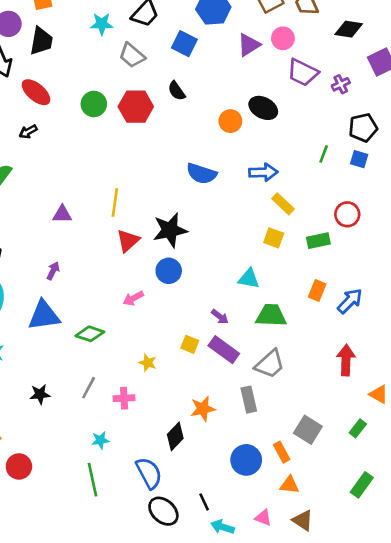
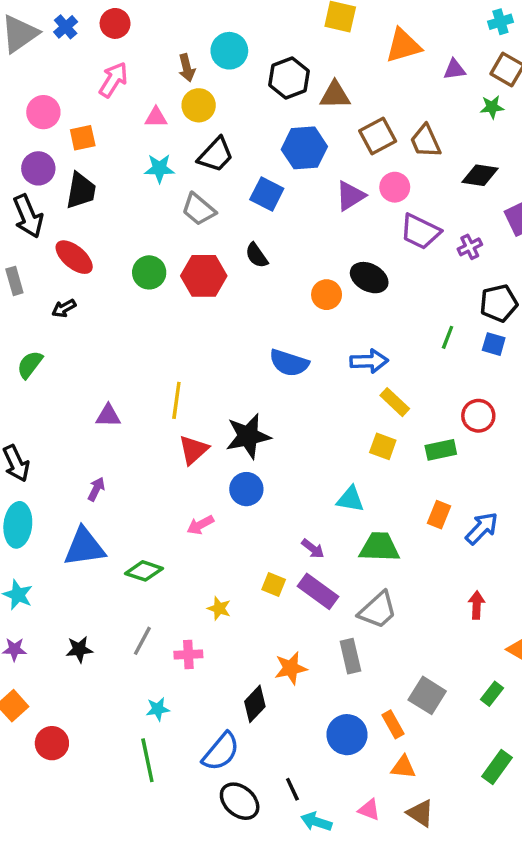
red arrow: (346, 360) -> (477, 605), size x0.7
blue semicircle: (149, 473) -> (221, 752), turned 68

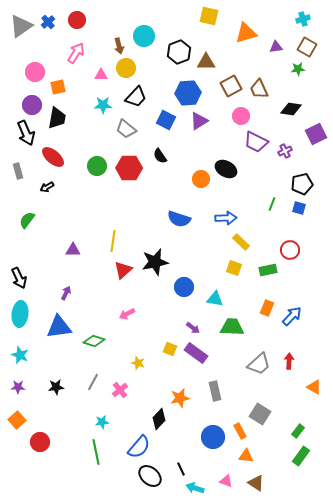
purple triangle: (350, 196) -> (199, 121), moved
blue circle: (246, 489) -> (184, 287), moved
gray trapezoid: (378, 610) -> (259, 364), moved
pink cross: (188, 654) -> (120, 390), turned -35
green rectangle: (492, 694) -> (298, 431), moved

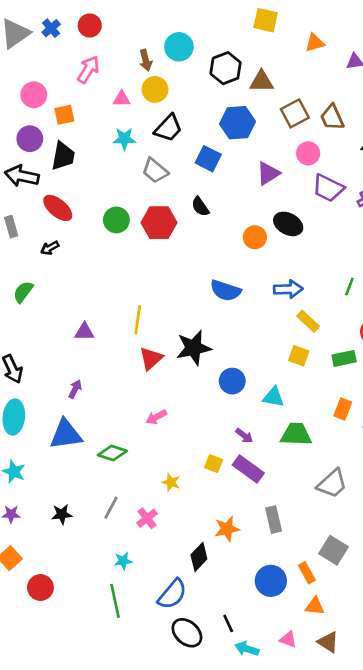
orange triangle: (246, 33) -> (315, 43), size x0.7
purple triangle: (199, 121) -> (268, 173), moved
black arrow: (26, 133) -> (22, 176), turned 125
green line: (272, 204) -> (349, 287), moved

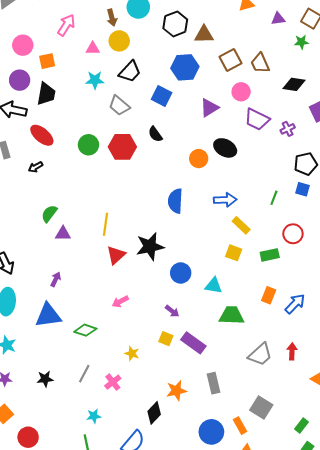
blue semicircle: (226, 291) -> (175, 201), turned 75
green semicircle: (23, 292) -> (49, 214), moved
purple arrow: (244, 436) -> (172, 311), moved

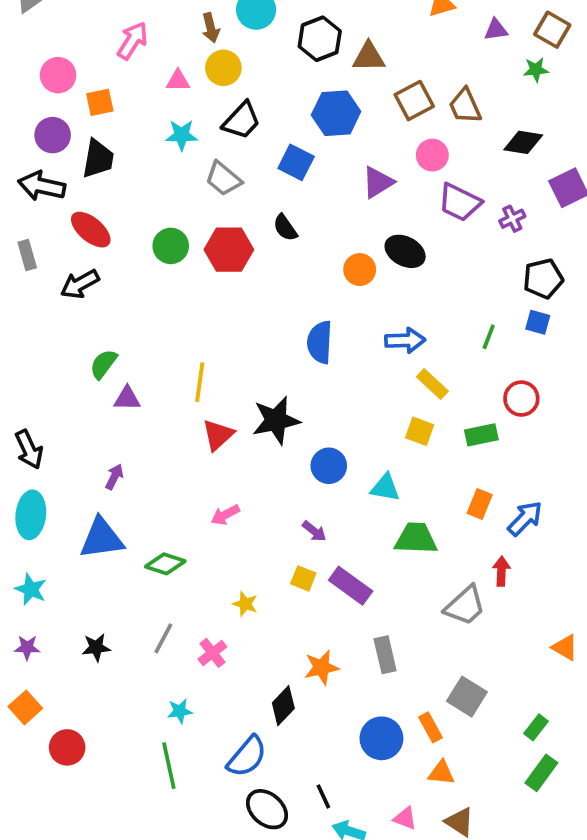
black arrow: (35, 167) -> (80, 284), size x1.5
red arrow: (292, 351) -> (501, 571), moved

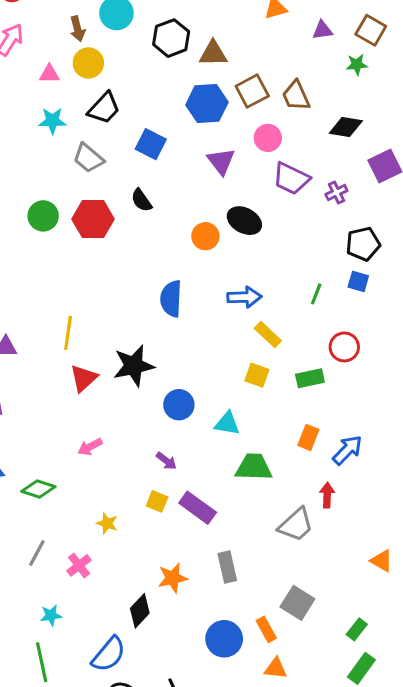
blue hexagon: (336, 113) -> (207, 104), moved
purple triangle: (378, 182) -> (221, 161), turned -36

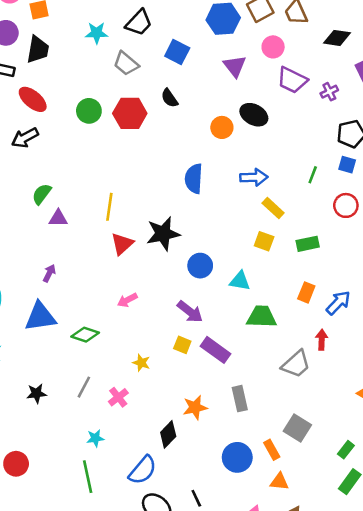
red circle: (344, 347) -> (346, 205), moved
purple arrow: (166, 461) -> (190, 312), size x1.5

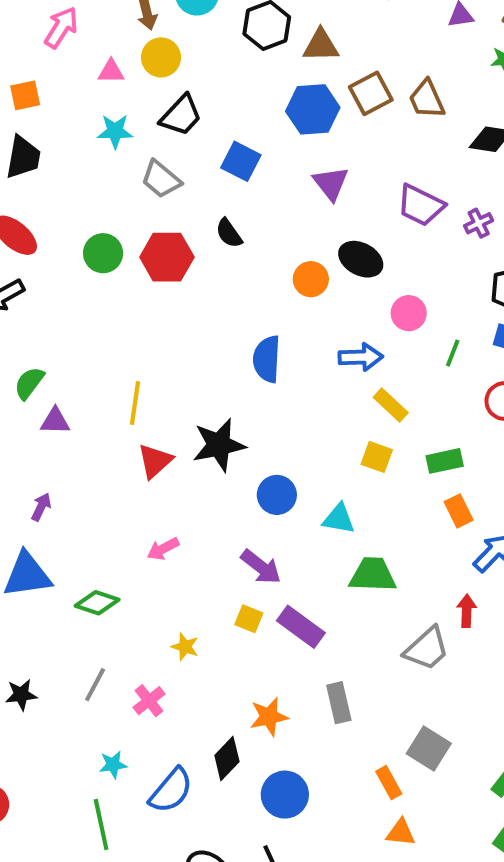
pink circle: (273, 47) -> (409, 313), moved
orange rectangle: (306, 292) -> (459, 511), moved, turned -48
blue circle: (237, 457) -> (285, 795), moved
blue semicircle: (143, 470) -> (171, 791), moved

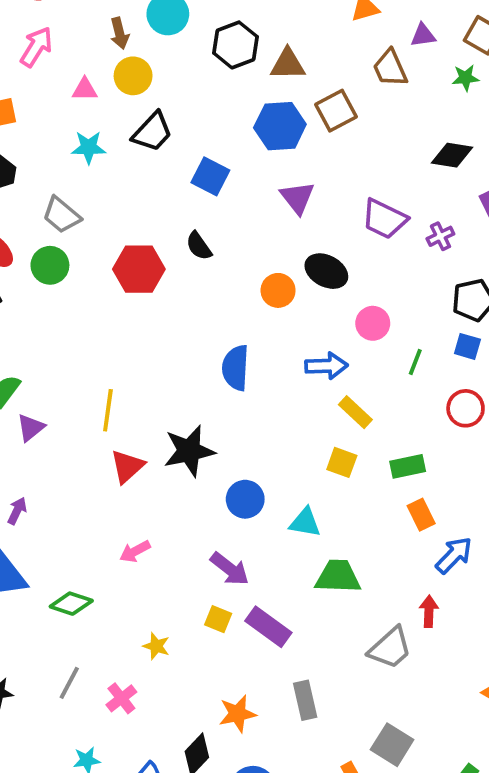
brown trapezoid: (427, 99) -> (390, 68), moved
gray trapezoid: (161, 179) -> (62, 215), moved
green circle: (103, 253) -> (50, 265), moved
purple triangle: (55, 421) -> (31, 428), turned -40

